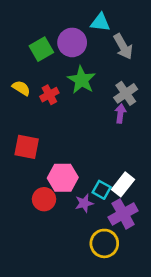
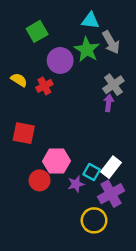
purple circle: (72, 42) -> (60, 60), moved
green square: (41, 49) -> (37, 31), moved
green star: (82, 80) -> (87, 50), moved

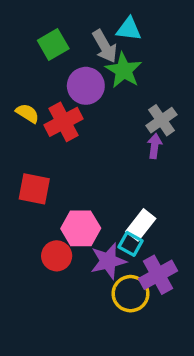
gray arrow: (111, 42) -> (105, 46), moved
red cross: (44, 86) -> (64, 122), size x1.5
white rectangle: (111, 167) -> (141, 225), moved
purple star: (76, 184) -> (108, 261), size x1.5
yellow circle: (94, 220) -> (130, 294), moved

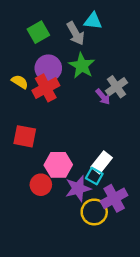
green star: (124, 70) -> (82, 66), moved
purple circle: (86, 86) -> (48, 68), moved
purple arrow: (155, 146) -> (103, 97), moved, turned 133

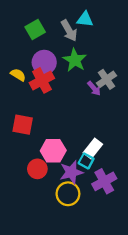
yellow circle: (94, 212) -> (68, 194), moved

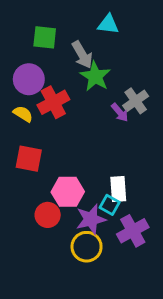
green square: (35, 29) -> (45, 37), turned 36
gray arrow: (69, 31) -> (82, 55), moved
purple circle: (44, 62) -> (29, 79), moved
yellow semicircle: (18, 75) -> (23, 114), moved
white rectangle: (93, 148) -> (118, 189), turned -42

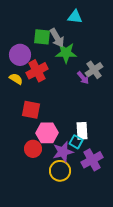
green square: (45, 37) -> (42, 37), moved
green star: (95, 76) -> (66, 53), turned -30
red square: (29, 159) -> (31, 110), moved

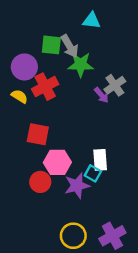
purple cross: (92, 160) -> (112, 236), moved
yellow circle: (60, 171) -> (73, 236), moved

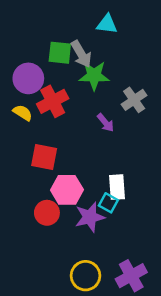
purple arrow: (101, 95) -> (106, 123), moved

